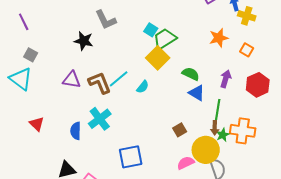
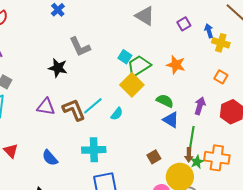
orange star: (219, 38) -> (176, 65), moved, turned 30
cyan cross: (100, 119) -> (94, 150), moved, turned 35
blue semicircle: (76, 131) -> (50, 158), turned -42

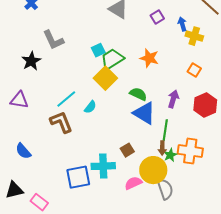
cyan square: (125, 57) -> (98, 50), turned 32
black star: (58, 68) -> (31, 61), turned 30
brown L-shape: (74, 110) -> (61, 122), moved
blue triangle: (171, 120) -> (144, 113), size x1.4
cyan cross: (94, 150) -> (103, 166), moved

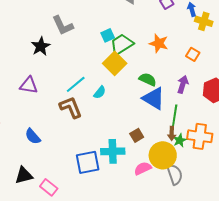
orange square: (194, 70) -> (193, 54), moved

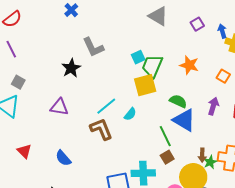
green trapezoid: (122, 44) -> (152, 66), turned -35
yellow square: (115, 63) -> (145, 85), turned 30
green line: (175, 115) -> (165, 136), moved, turned -35

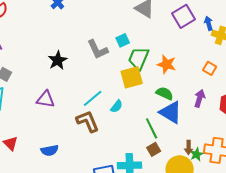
purple square: (197, 24) -> (184, 16), size x1.6
gray L-shape: (93, 47) -> (98, 49), moved
cyan square: (138, 57) -> (123, 40), moved
orange star: (189, 65) -> (167, 64), moved
blue semicircle: (63, 158) -> (50, 150), turned -60

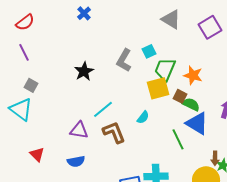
gray L-shape: (98, 49) -> (124, 60), turned 55
cyan line: (93, 98) -> (103, 109), moved
purple triangle: (46, 99) -> (79, 130), moved
brown square: (154, 149) -> (180, 96), moved, turned -32

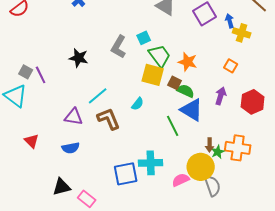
purple line: (24, 52) -> (41, 75), moved
green trapezoid: (165, 69) -> (160, 56), turned 120
black star: (84, 71) -> (79, 58), turned -30
yellow square: (158, 88) -> (153, 75), turned 30

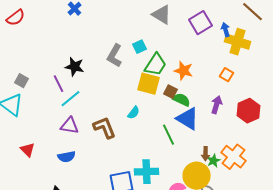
yellow cross: (242, 33) -> (238, 42), size x1.4
green trapezoid: (160, 56) -> (156, 65), turned 70
purple line: (41, 75) -> (58, 84), moved
cyan line: (98, 96) -> (70, 99), moved
orange cross: (238, 148) -> (234, 157), turned 30

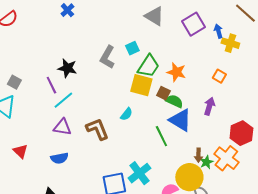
yellow cross: (238, 42) -> (230, 43), size x0.7
red hexagon: (248, 111) -> (241, 133), moved
cyan cross: (146, 172) -> (139, 173), turned -35

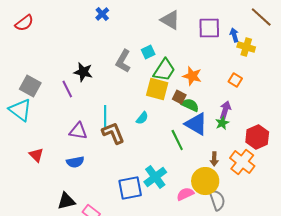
blue cross: (67, 10) -> (102, 14), moved
purple square: (193, 24) -> (209, 28), turned 30
gray square: (14, 82) -> (30, 86), size x1.5
cyan line: (63, 100) -> (105, 116), moved, turned -50
green star: (206, 162) -> (222, 123), moved

